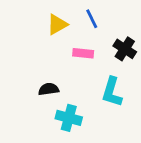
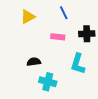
yellow triangle: (57, 24) -> (28, 17), moved
black cross: (125, 49) -> (87, 34), turned -35

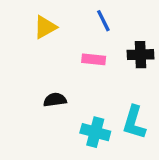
cyan L-shape: (78, 64) -> (134, 122), moved
cyan cross: (48, 82) -> (95, 132), moved

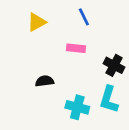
black cross: (140, 55) -> (114, 65), moved, turned 30

